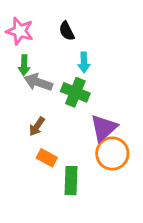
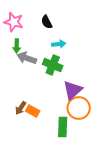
cyan arrow: (84, 62) -> (59, 44), turned -96
brown arrow: (37, 126) -> (21, 108), moved
green rectangle: (71, 181) -> (63, 127), moved

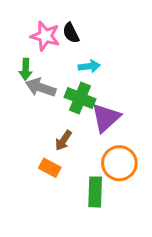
pink star: (14, 22) -> (45, 36), moved
purple triangle: (73, 90) -> (106, 118), moved
brown arrow: (21, 108) -> (63, 140), moved

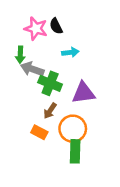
green cross: (80, 98) -> (50, 83), moved
purple triangle: (106, 118) -> (83, 93), turned 35
orange circle: (119, 163) -> (73, 129), moved

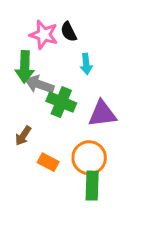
cyan arrow: (70, 52) -> (86, 64), turned 91
green arrow: (20, 55) -> (25, 67), size x1.5
brown arrow: (50, 111) -> (23, 136), moved

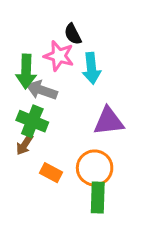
pink star: (44, 35) -> (59, 56), moved
cyan arrow: (86, 64) -> (91, 68), size x1.4
green cross: (61, 102) -> (32, 121), moved

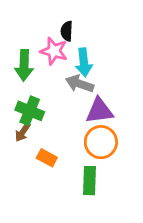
black semicircle: (73, 34) -> (67, 31), turned 30
gray arrow: (42, 90) -> (80, 84), moved
orange circle: (95, 168) -> (101, 142), moved

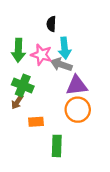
pink star: (54, 51) -> (41, 55), moved
orange rectangle: (47, 158) -> (36, 122), turned -32
green rectangle: (90, 181) -> (57, 146), moved

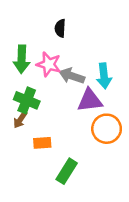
cyan arrow: (65, 48) -> (104, 76), moved
orange circle: (78, 110) -> (107, 129), moved
green rectangle: (57, 146) -> (67, 171), turned 30

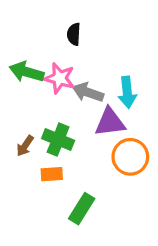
green arrow: (22, 59) -> (27, 72), turned 104
green cross: (27, 100) -> (58, 140), moved

